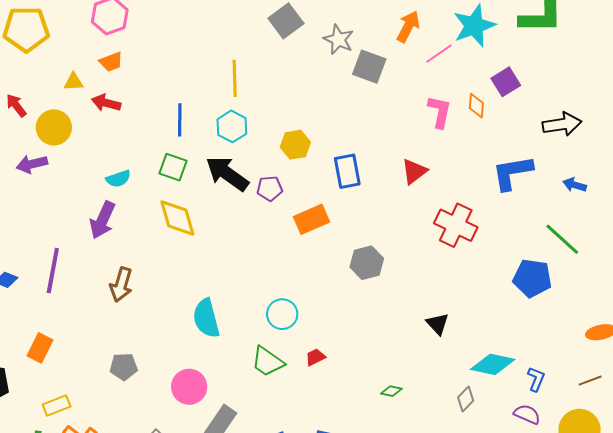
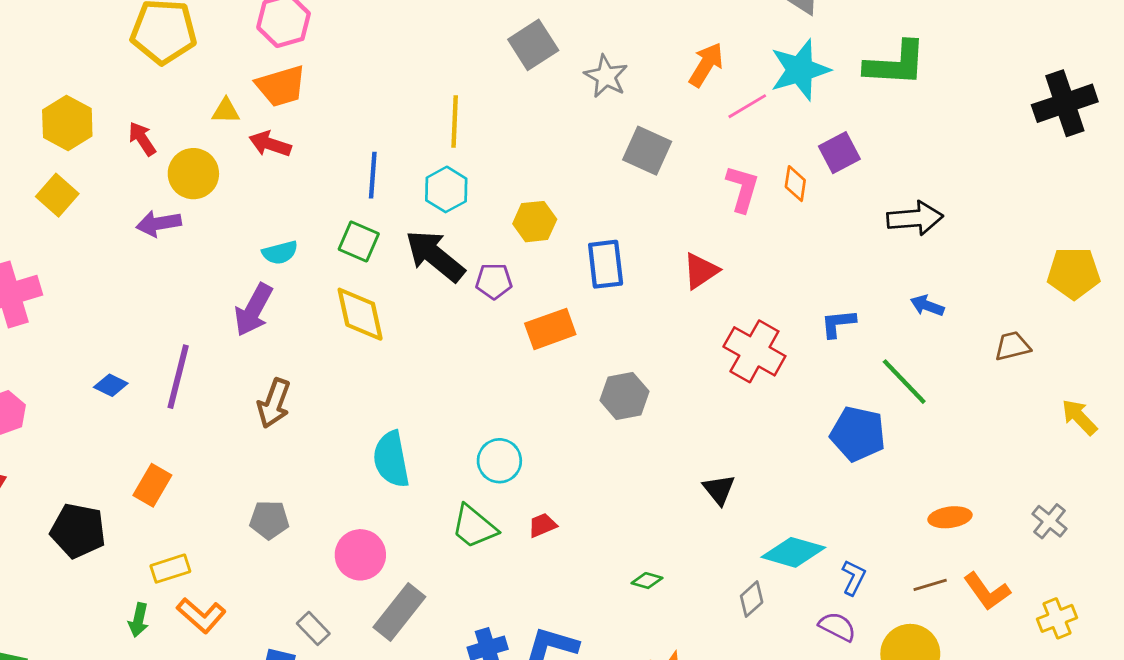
orange trapezoid: (111, 62) -> (281, 86), size x1.5
gray square: (369, 67) -> (647, 151), moved
blue L-shape: (512, 173) -> (838, 323), moved, size x0.6

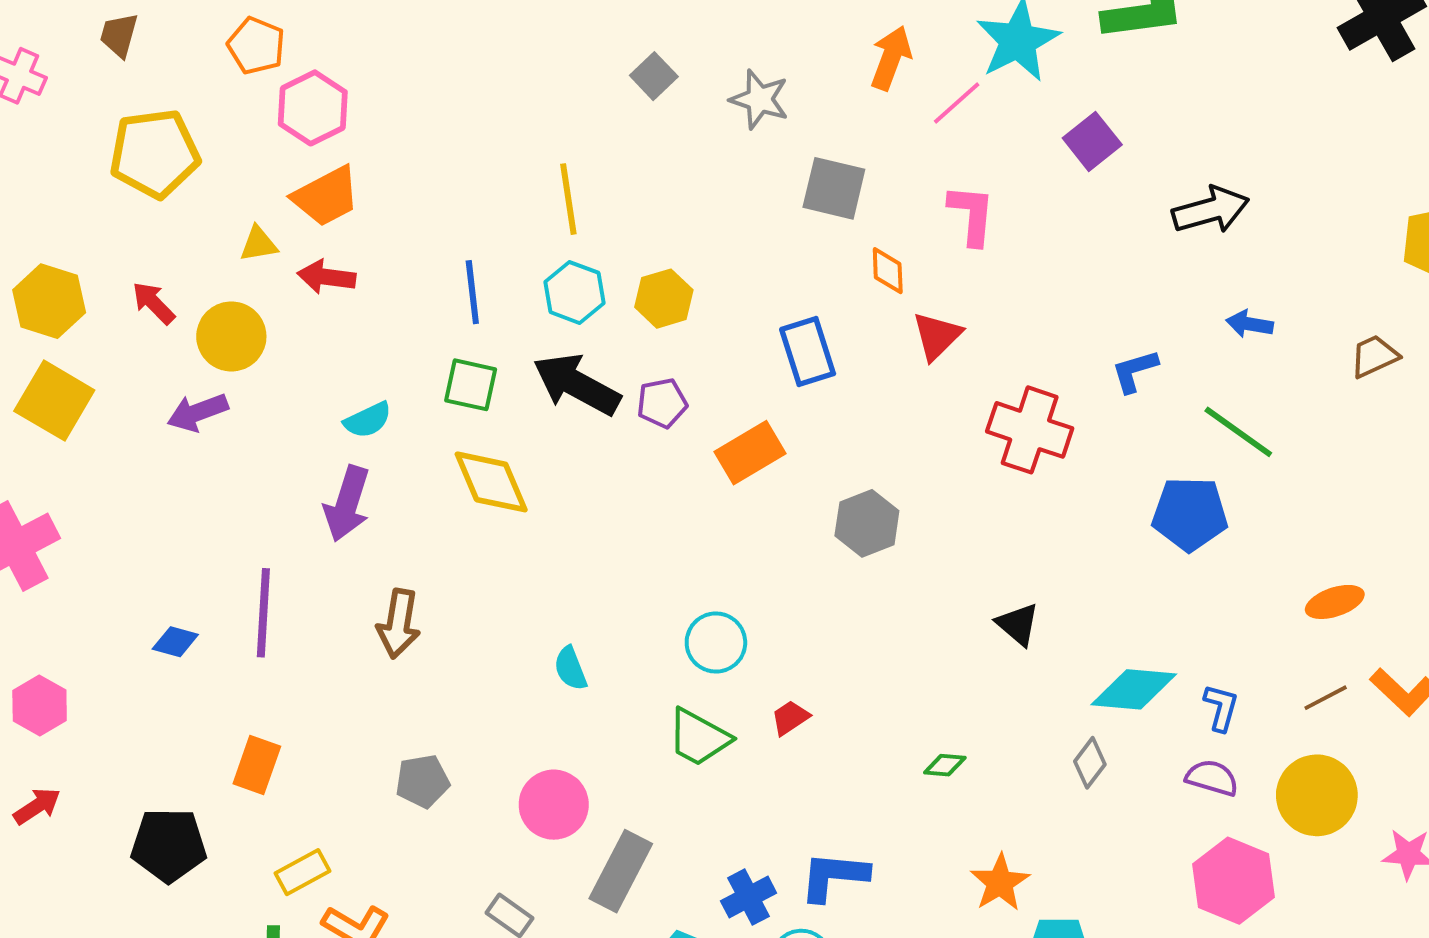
gray square: (533, 45) -> (654, 76), size x0.7
orange diamond: (795, 184) -> (888, 271), moved
yellow square: (57, 195) -> (54, 401), size x1.4
yellow hexagon: (535, 222) -> (664, 299), moved
cyan semicircle: (391, 459) -> (570, 668), size x0.6

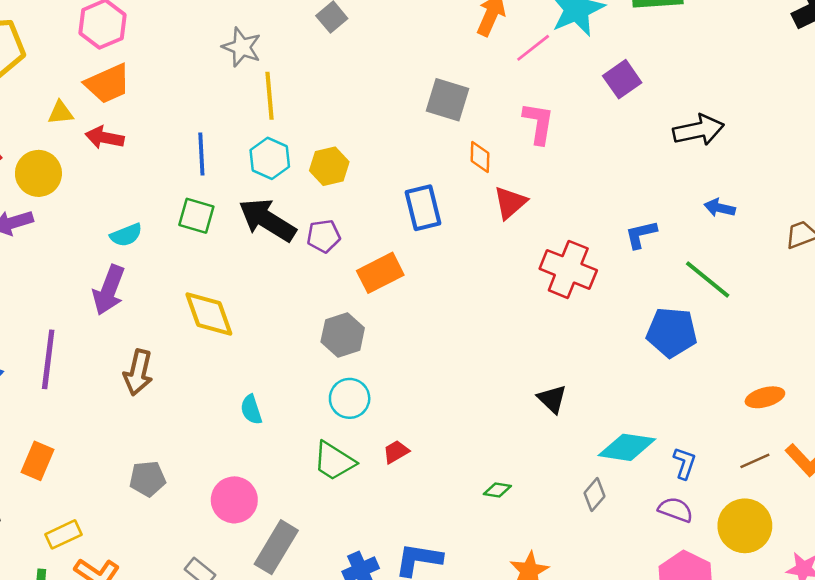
gray star: (760, 99) -> (242, 47), moved
yellow diamond: (491, 482) -> (209, 314), moved
gray hexagon: (867, 523) -> (343, 335), moved

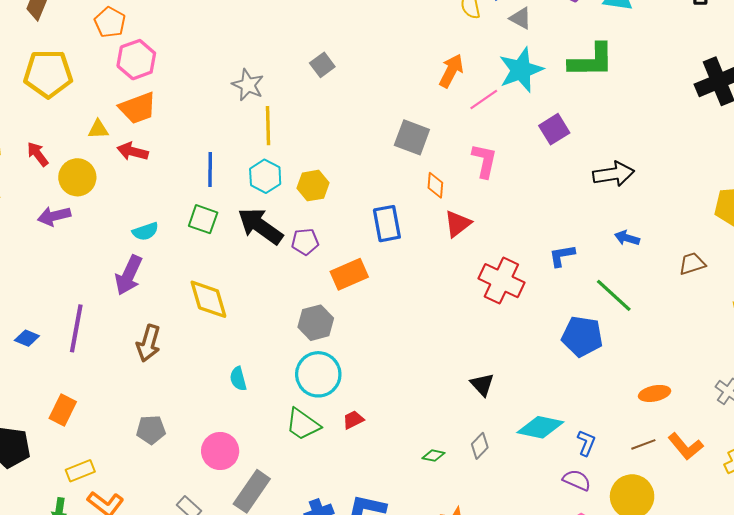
cyan circle: (350, 398) -> (318, 374), size x1.4
gray diamond: (594, 495) -> (480, 446), moved

